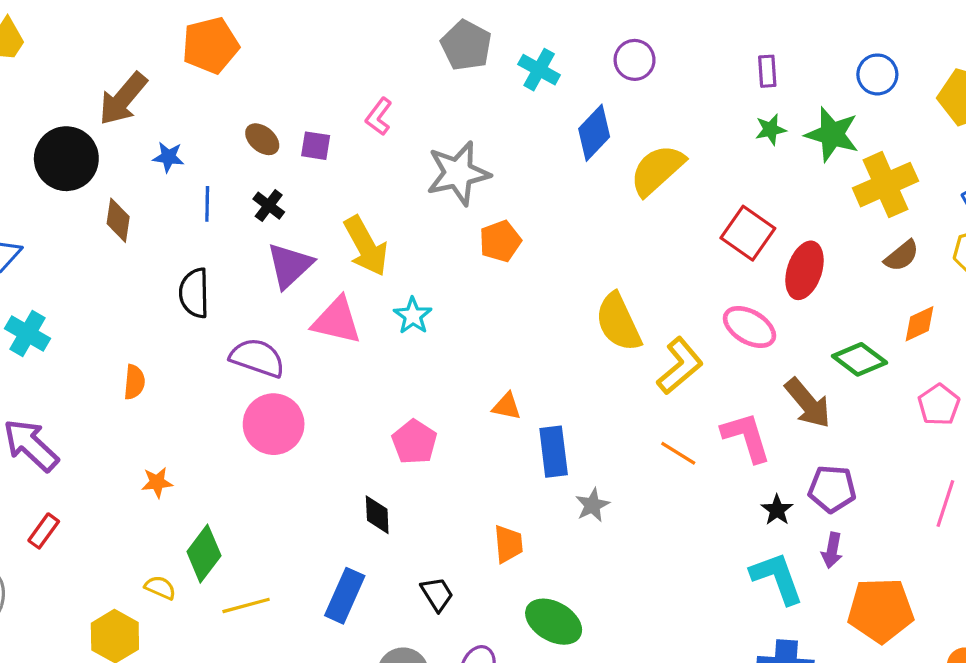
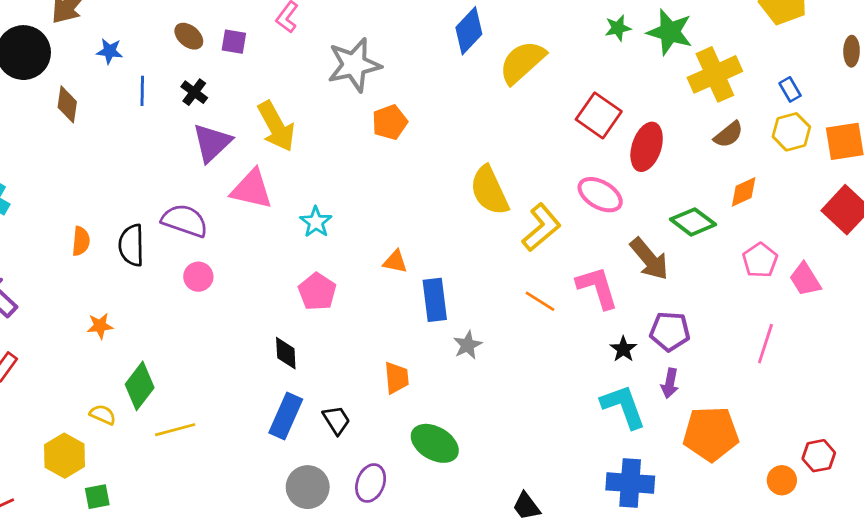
black semicircle: (194, 293) -> (131, 245), moved
cyan star: (413, 316) -> (316, 222), moved
pink circle: (274, 424) -> (198, 277), size x0.6
blue rectangle: (345, 596) -> (286, 416), moved

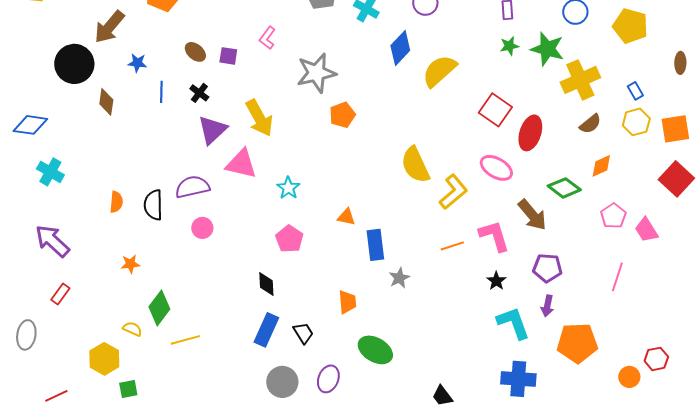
purple semicircle: (185, 221) -> (192, 187), turned -32
orange line: (540, 301) -> (452, 246), turned -50
black star: (623, 349) -> (496, 281), moved

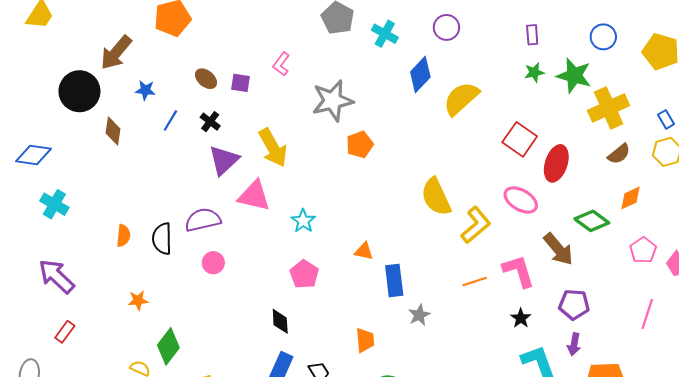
blue line: (161, 92) -> (170, 121), turned 30

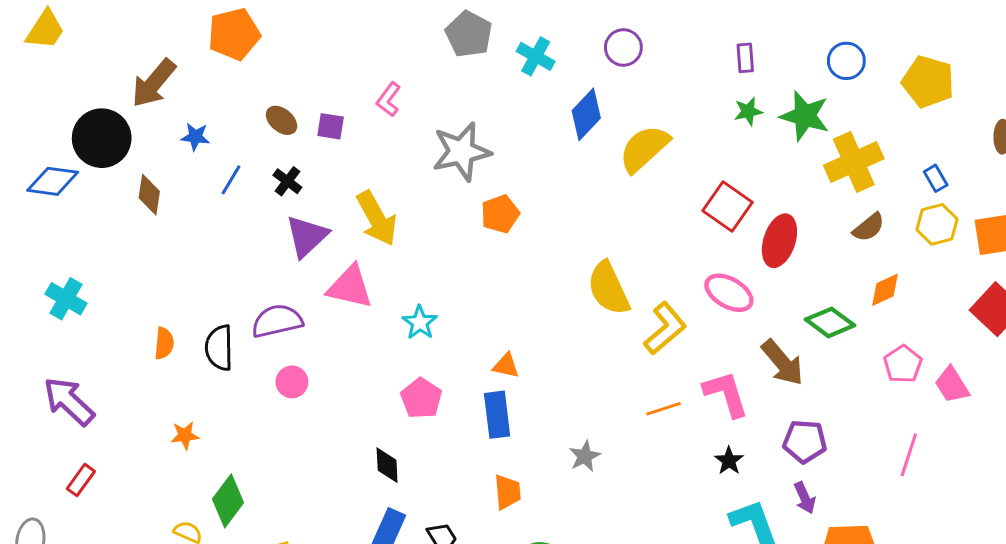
blue diamond: (33, 155) -> (53, 181), moved
blue rectangle: (394, 280) -> (497, 415), moved
purple arrow: (574, 344) -> (805, 498), turned -35

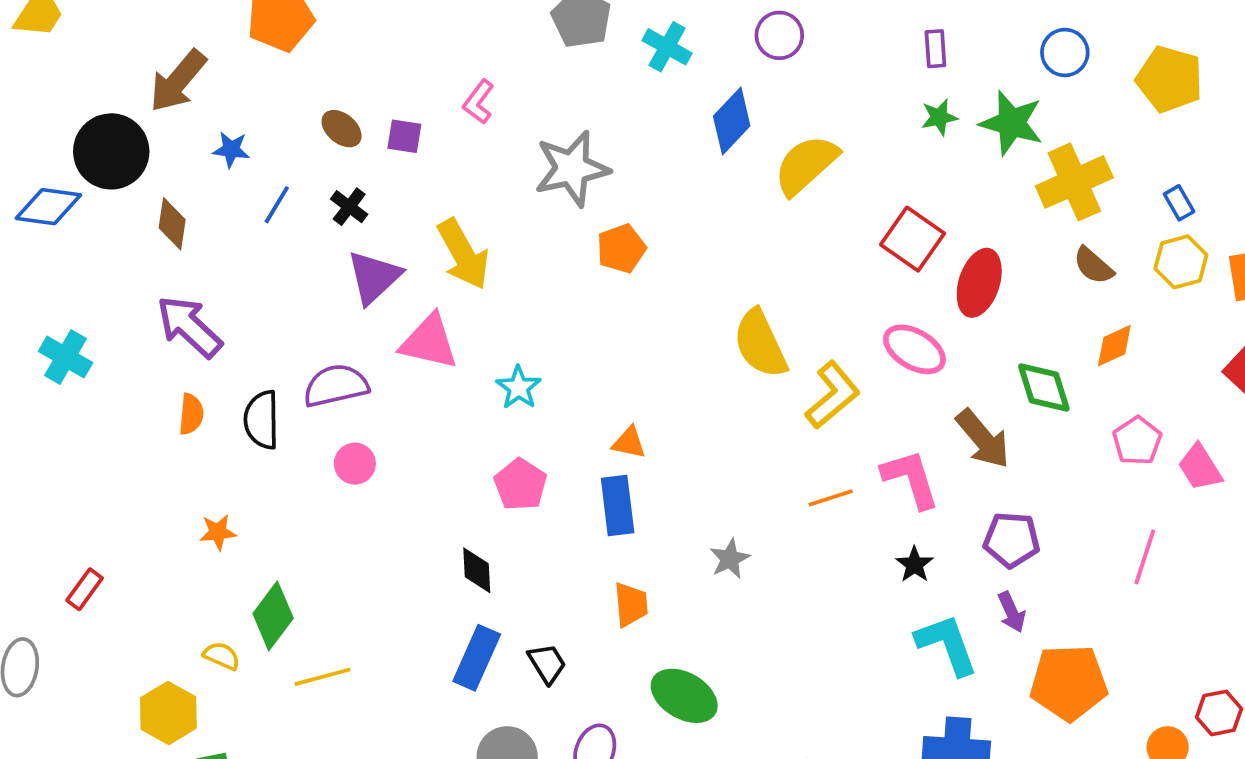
brown semicircle: (869, 227) -> (1093, 266), turned 80
green diamond: (830, 322) -> (1044, 387), turned 36
purple arrow: (69, 401) -> (189, 327), moved

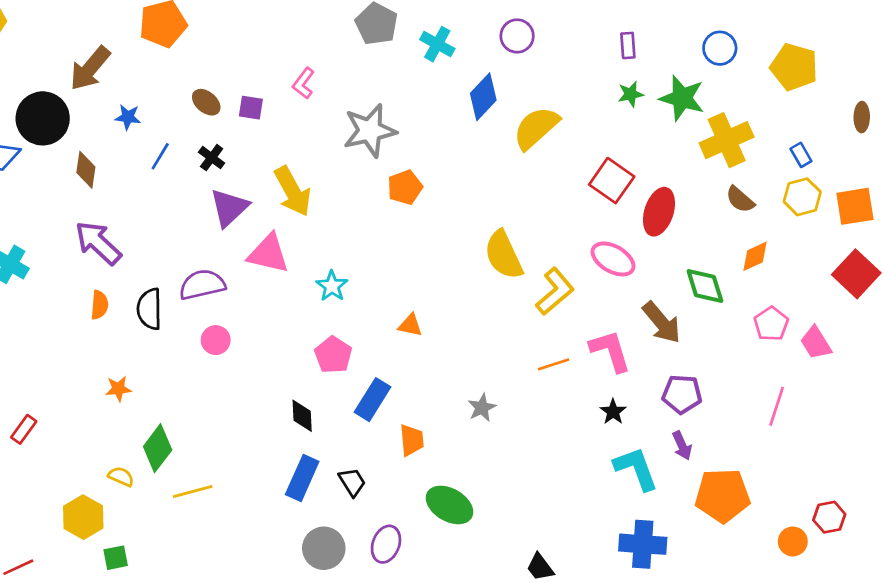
blue rectangle: (618, 505) -> (372, 400), moved, turned 39

